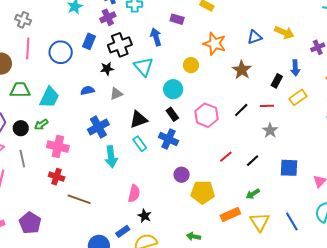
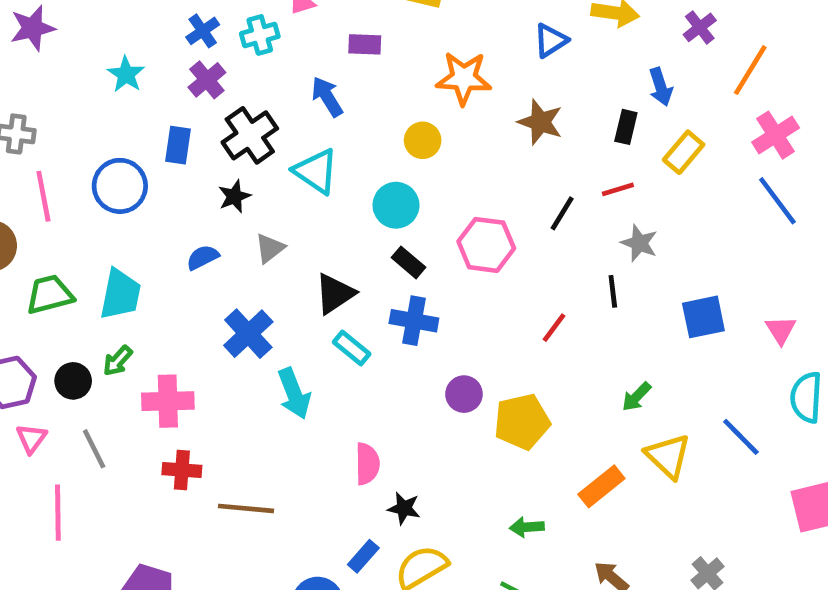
black line: (253, 161) -> (613, 291), moved, turned -40
orange rectangle: (230, 214) -> (601, 486), moved

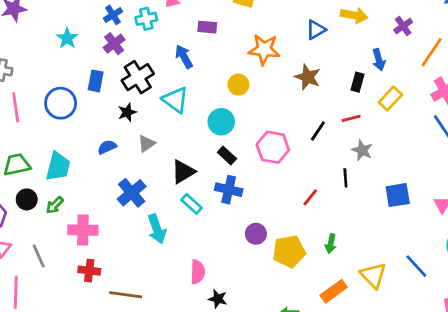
black circle: (73, 381) -> (27, 199), moved
green arrow: (636, 397) -> (331, 244), moved, turned -36

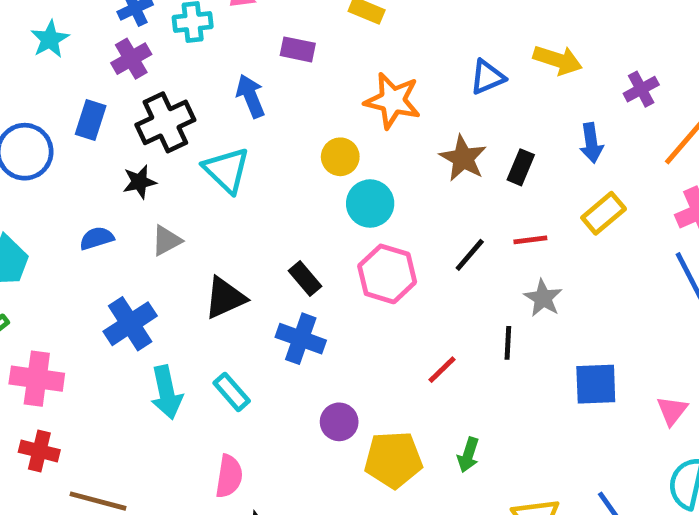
black rectangle: (357, 82) -> (521, 167), moved
cyan circle: (221, 122) -> (370, 204), moved
cyan rectangle: (192, 204) -> (232, 392), moved

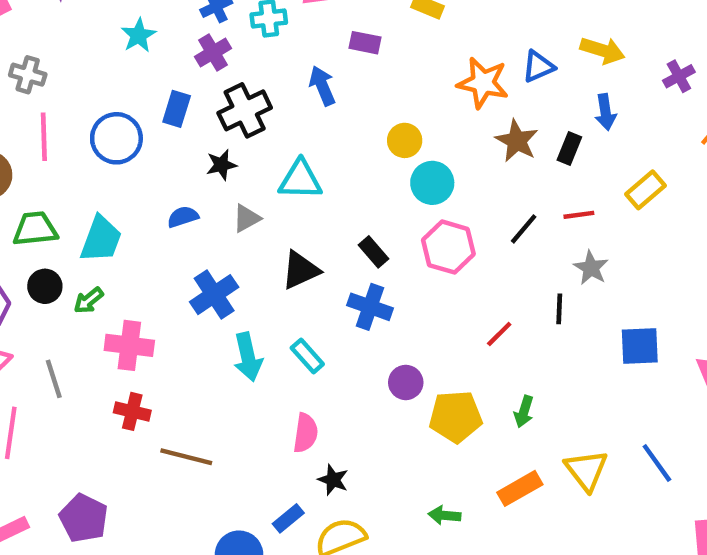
orange star: (393, 101) -> (483, 83), moved
blue arrow: (591, 143) -> (605, 112), moved
cyan triangle: (227, 170) -> (300, 180), moved, turned -42

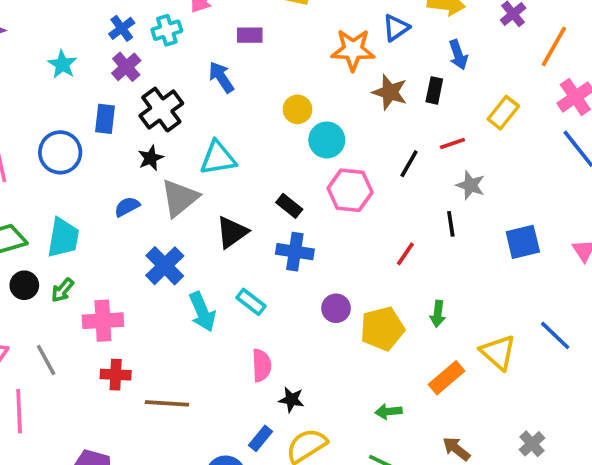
gray triangle: (247, 218) -> (180, 198), size x1.6

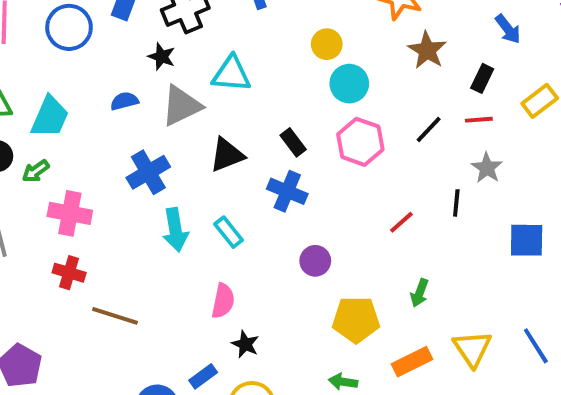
blue arrow: (458, 55) -> (508, 29), turned -32
black rectangle: (434, 90) -> (482, 78), moved
black star: (151, 158) -> (162, 57), turned 30
yellow pentagon: (382, 329) -> (356, 319), moved

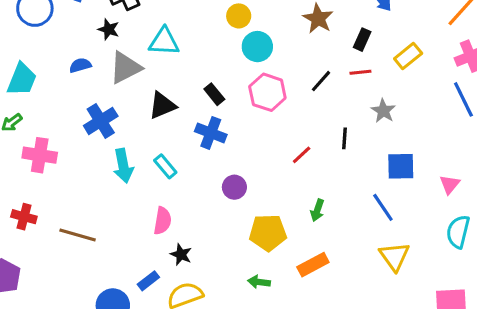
gray star: (487, 168) -> (383, 111), moved
red cross: (69, 273) -> (24, 217), moved
blue line: (536, 346) -> (383, 207), moved
yellow triangle: (472, 349) -> (394, 256), moved

